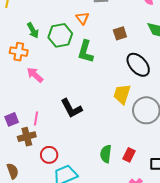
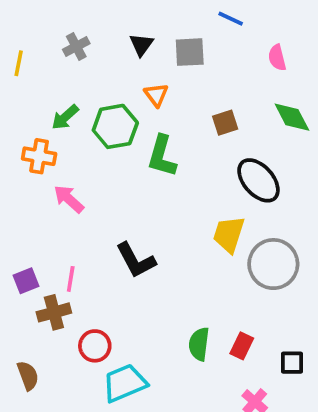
green arrow: (33, 30) -> (65, 117), turned 77

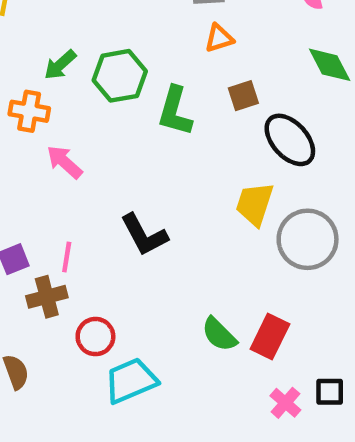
orange triangle: (156, 95) -> (219, 38), moved, turned 50
brown square: (225, 123) -> (243, 96), moved
green semicircle: (199, 344) -> (219, 334), turned -52
red rectangle: (242, 346) -> (270, 337), size x1.4
black square: (292, 363) -> (330, 392), moved

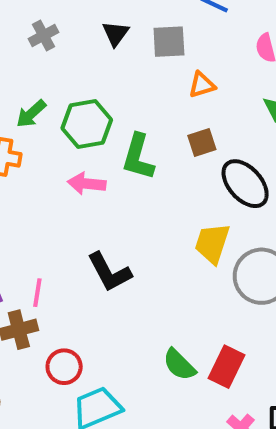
orange triangle: (219, 38) -> (202, 85), moved
pink arrow: (65, 162) -> (87, 184), moved, turned -36

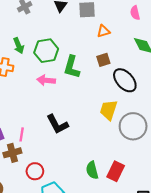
green arrow: (31, 114) -> (19, 46), turned -70
green semicircle: (179, 365) -> (92, 170), turned 30

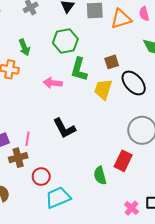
orange triangle: (103, 31) -> (121, 19), moved, size x1.5
green hexagon: (46, 51) -> (65, 41), moved
yellow trapezoid: (109, 110) -> (103, 89), moved
red rectangle: (116, 171) -> (123, 161), moved

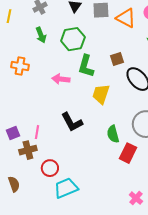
orange triangle: (121, 19) -> (126, 18), turned 45
green arrow: (24, 47) -> (41, 35), moved
yellow trapezoid: (103, 89) -> (101, 94), moved
green semicircle: (100, 175) -> (113, 134), moved

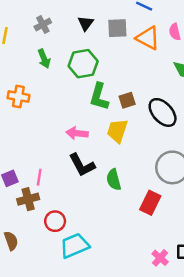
brown square: (117, 59) -> (127, 100), moved
pink arrow: (61, 79) -> (77, 133), moved
green semicircle: (113, 134) -> (114, 180), moved

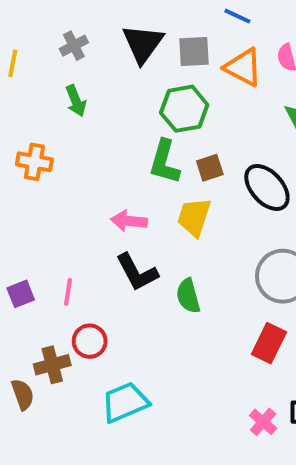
black triangle: (86, 23) -> (143, 44), size x1.6
green hexagon: (83, 64) -> (184, 109), moved
brown cross: (28, 199) -> (52, 365), moved
red rectangle: (150, 203) -> (269, 343), moved
red circle: (55, 221) -> (90, 341), moved

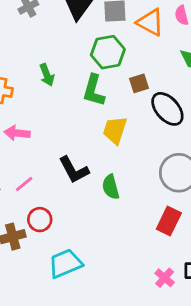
green arrow: (76, 101) -> (47, 75), moved
brown square: (210, 168) -> (139, 83), moved
pink arrow: (129, 221) -> (17, 133), moved
pink line: (68, 292) -> (24, 184), turned 42

